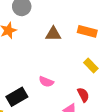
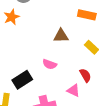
brown triangle: (53, 34) -> (61, 36), moved

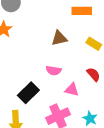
pink triangle: (73, 90) -> (72, 90), moved

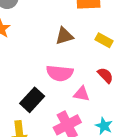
pink semicircle: (54, 71) -> (60, 73), size x1.5

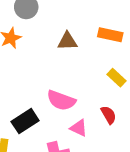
brown triangle: (64, 36) -> (67, 41), moved

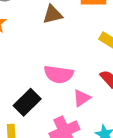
pink triangle: (79, 128) -> (82, 98), turned -48

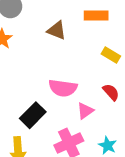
brown triangle: (53, 14) -> (57, 30), turned 36

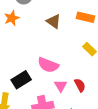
red semicircle: (111, 92) -> (80, 85), moved
pink triangle: (85, 111) -> (61, 86), turned -40

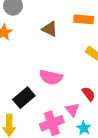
pink triangle: (61, 86) -> (72, 110), moved

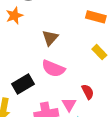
brown triangle: (50, 29) -> (50, 38), moved, turned 35

